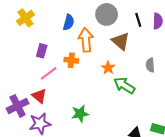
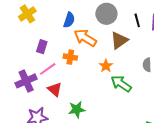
orange arrow: (86, 40) -> (85, 38), turned -55
brown triangle: (121, 41) -> (119, 40), turned 42
red triangle: (39, 96) -> (55, 89), moved
purple cross: (18, 106) -> (26, 81), moved

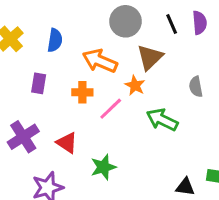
blue semicircle: (69, 20) -> (55, 40), moved
orange star: (106, 66) -> (135, 85), moved
pink line: (48, 69) -> (111, 109), moved

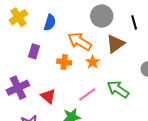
orange star: (135, 85) -> (93, 62), moved
pink line: (111, 109) -> (87, 94), moved

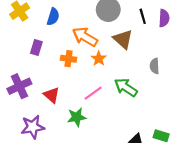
brown triangle: (115, 44) -> (123, 39), turned -42

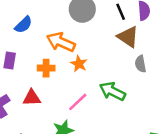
blue semicircle: (53, 17) -> (23, 25), turned 36
brown triangle: (123, 39) -> (128, 37), moved
red triangle: (52, 95) -> (32, 98), moved, turned -36

